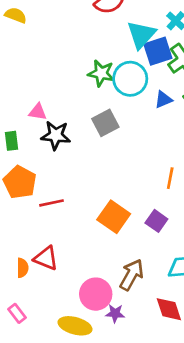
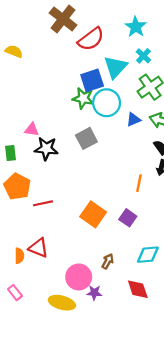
blue square: (158, 51) -> (92, 80), moved
brown arrow: (132, 275) -> (108, 261), size x0.6

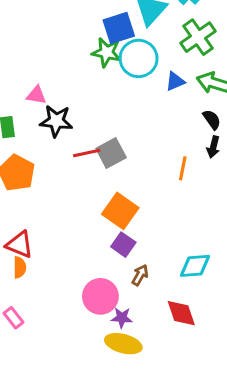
gray square: (86, 138) -> (111, 153), moved
red line: (43, 203) -> (87, 153), moved
purple square: (128, 218) -> (123, 245), moved
red triangle: (38, 248) -> (20, 245), moved
yellow ellipse: (62, 303) -> (123, 344), moved

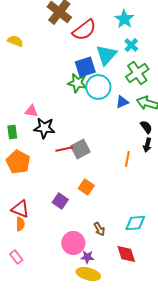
orange square: (120, 211) -> (86, 187), size x0.7
purple square: (123, 245) -> (60, 201), moved
brown arrow: (140, 275) -> (99, 229), turned 120

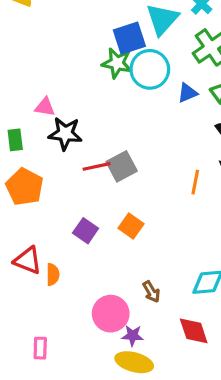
purple square: (60, 201) -> (86, 231), moved
orange semicircle: (20, 224) -> (53, 274), moved
pink rectangle: (16, 257) -> (40, 348), moved, turned 40

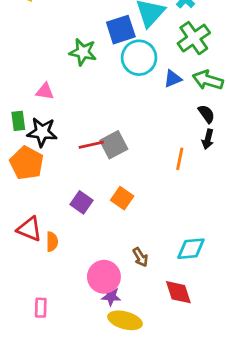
green star: (117, 63) -> (83, 52), moved
black star: (65, 134) -> (42, 132), moved
purple star: (133, 336) -> (111, 296), moved

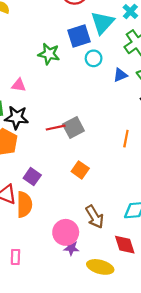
cyan circle: (139, 58) -> (94, 58), size x0.6
purple square: (81, 202) -> (32, 177), moved
orange semicircle: (52, 242) -> (24, 204), size x1.6
brown arrow: (140, 257) -> (95, 217), size x1.5
yellow ellipse: (125, 320) -> (100, 267), moved

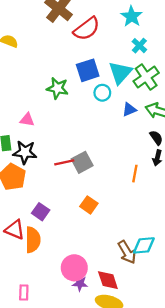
cyan triangle: (102, 23) -> (120, 73), moved
brown arrow: (95, 217) -> (127, 252), moved
red diamond: (125, 245) -> (108, 280), moved

